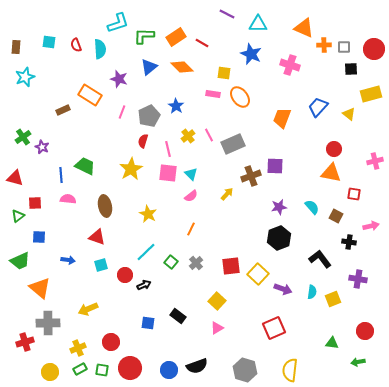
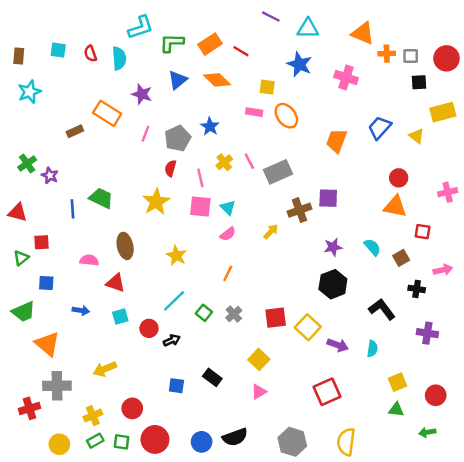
pink semicircle: (68, 199) -> (89, 260), moved
brown square: (336, 216) -> (401, 258), turned 32
yellow square: (333, 299) -> (397, 382), moved

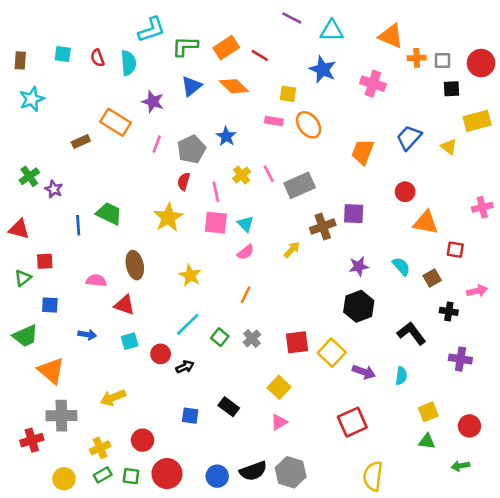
red circle: (399, 178) -> (405, 192), moved
gray hexagon: (292, 442) -> (291, 472), moved

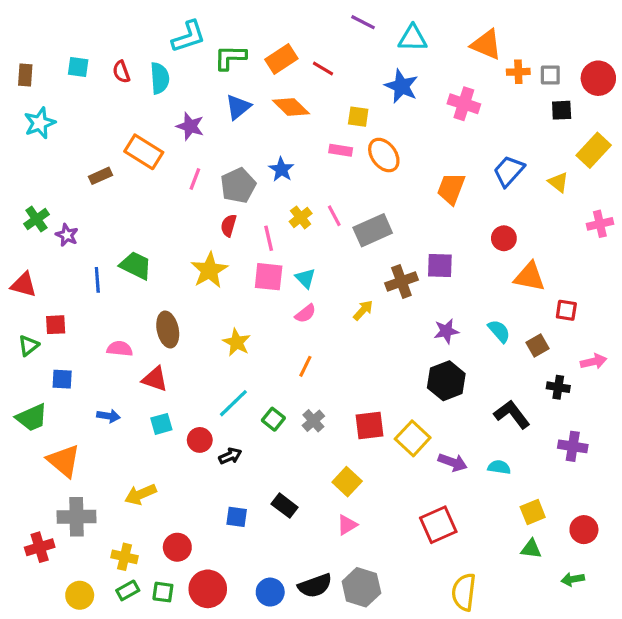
yellow rectangle: (477, 121) -> (594, 150), turned -32
pink cross: (482, 207) -> (600, 224), moved
cyan semicircle: (401, 376) -> (499, 467), turned -90
yellow cross: (100, 448) -> (125, 557), turned 36

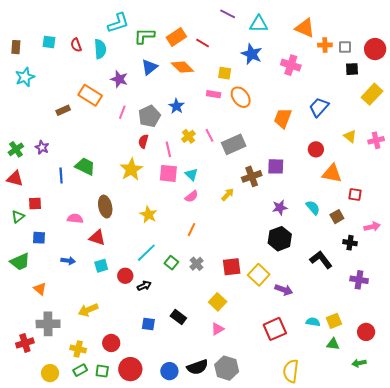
yellow triangle: (558, 182) -> (350, 136), moved
green cross: (36, 219) -> (16, 149), moved
orange triangle: (64, 461) -> (40, 289), size x0.6
cyan semicircle: (499, 467) -> (313, 322), moved

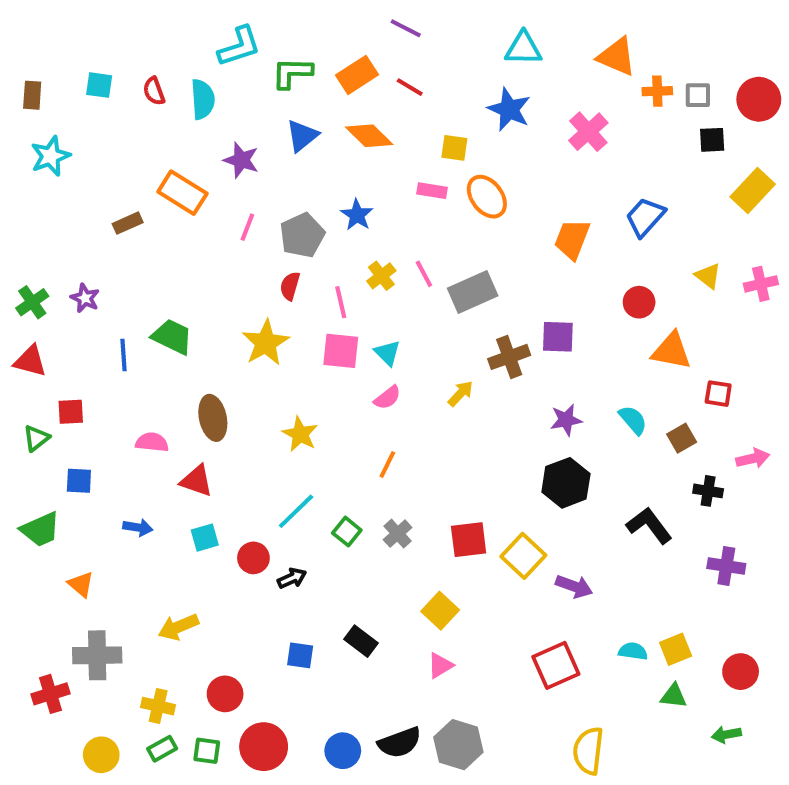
purple line: (228, 14) -> (406, 28), moved
pink cross: (291, 65) -> (588, 132), turned 30

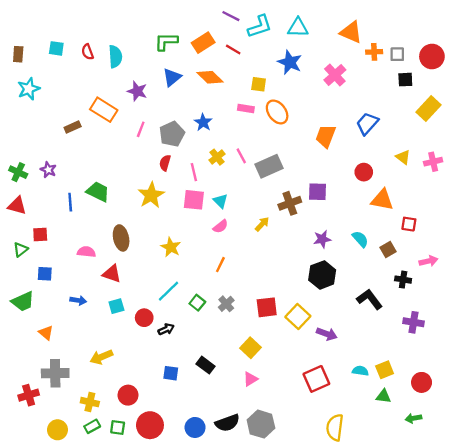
cyan L-shape: (239, 46) -> (260, 26), moved
green cross: (32, 302) -> (18, 172), turned -30

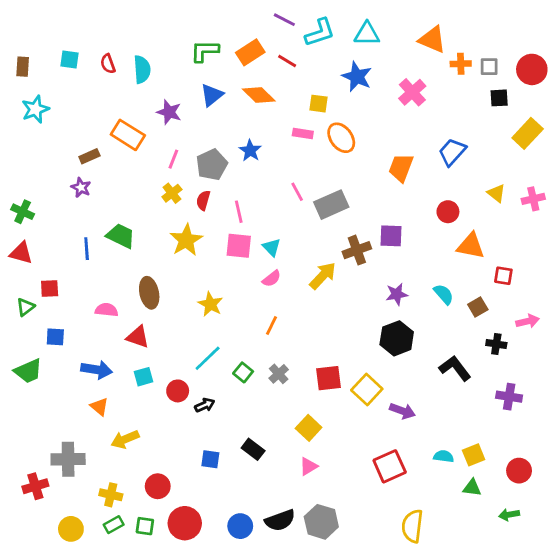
yellow cross: (217, 157) -> (172, 193), moved
purple star: (48, 170) -> (81, 188), moved
yellow arrow: (262, 224) -> (323, 276), size x1.5
blue arrow: (78, 300) -> (97, 370), size x1.5
orange triangle: (46, 333) -> (99, 407), moved

